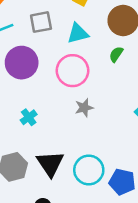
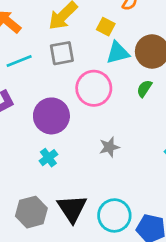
cyan triangle: (78, 33) -> (118, 53), moved
purple circle: (22, 63) -> (51, 116), moved
pink circle: (73, 71) -> (94, 88), moved

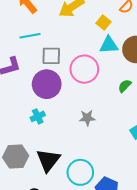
gray square: (62, 53) -> (51, 56), moved
green semicircle: (144, 89) -> (125, 86), moved

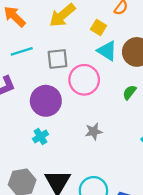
cyan triangle: (109, 45) -> (107, 51), turned 42
gray square: (51, 56) -> (58, 59), moved

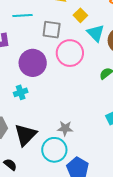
yellow square: (99, 27) -> (80, 15), moved
gray star: (94, 131) -> (65, 128), moved

